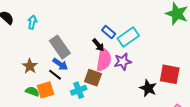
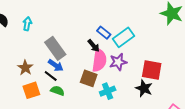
red square: (170, 74) -> (152, 70), moved
orange square: (45, 90) -> (31, 90), moved
cyan cross: (79, 90) -> (108, 91), moved
green semicircle: (32, 92) -> (57, 91), moved

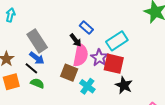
cyan rectangle: (123, 37) -> (117, 41), moved
purple star: (118, 62) -> (99, 58), turned -30
red square: (152, 70) -> (114, 64), moved
cyan cross: (108, 91) -> (87, 86), turned -35

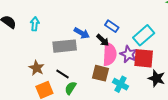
gray rectangle: (37, 41) -> (65, 46), turned -55
blue arrow: (37, 58) -> (82, 33), moved
green semicircle: (37, 83) -> (70, 88), turned -72

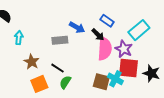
cyan arrow: (35, 24) -> (19, 38), moved
gray rectangle: (65, 46) -> (60, 40), size x0.7
red square: (144, 58) -> (128, 68), moved
brown square: (101, 73) -> (101, 82), moved

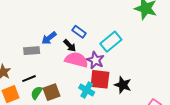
blue arrow: (77, 27) -> (49, 38), turned 112
pink semicircle: (105, 49) -> (76, 60), turned -80
black line: (57, 68) -> (29, 79), turned -56
brown square: (101, 82) -> (52, 92), moved, turned -36

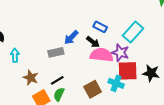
brown square: (52, 92) -> (93, 89), moved
green semicircle: (37, 93) -> (59, 94), moved

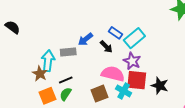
cyan rectangle: (133, 32) -> (134, 38), moved
cyan arrow: (15, 55) -> (48, 61), moved, size x1.5
pink semicircle: (102, 55) -> (113, 74), moved

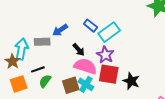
black arrow: (106, 47) -> (79, 50), moved
cyan cross: (124, 91) -> (86, 84), moved
green semicircle: (66, 94) -> (45, 81), moved

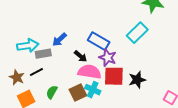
blue rectangle: (91, 26) -> (99, 41), moved, size x1.5
cyan rectangle: (109, 32) -> (137, 33), moved
cyan arrow: (21, 49) -> (28, 46), moved, turned 80
black line: (38, 69) -> (36, 72), moved
black star: (131, 81) -> (137, 80), turned -30

